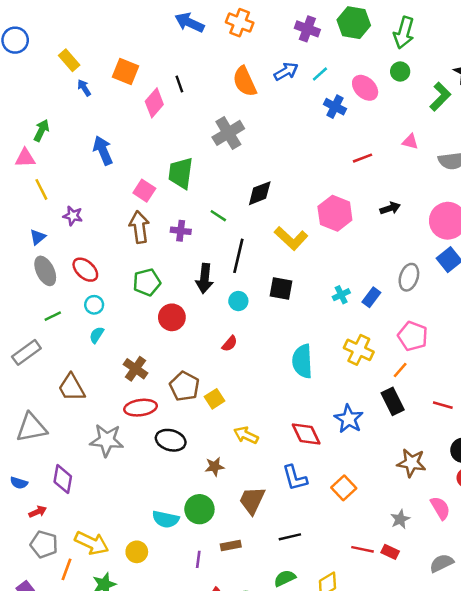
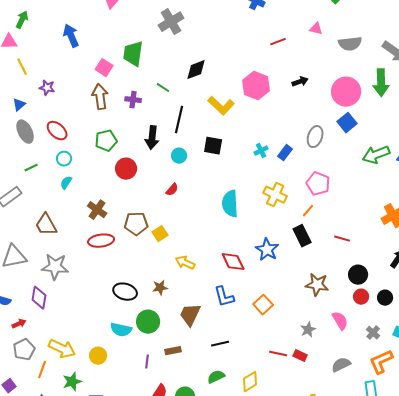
brown pentagon: (184, 386) -> (136, 224), turned -30
gray star: (107, 440) -> (55, 267), moved
black ellipse: (171, 440) -> (125, 292), moved
gray pentagon: (44, 544) -> (24, 350), turned 30

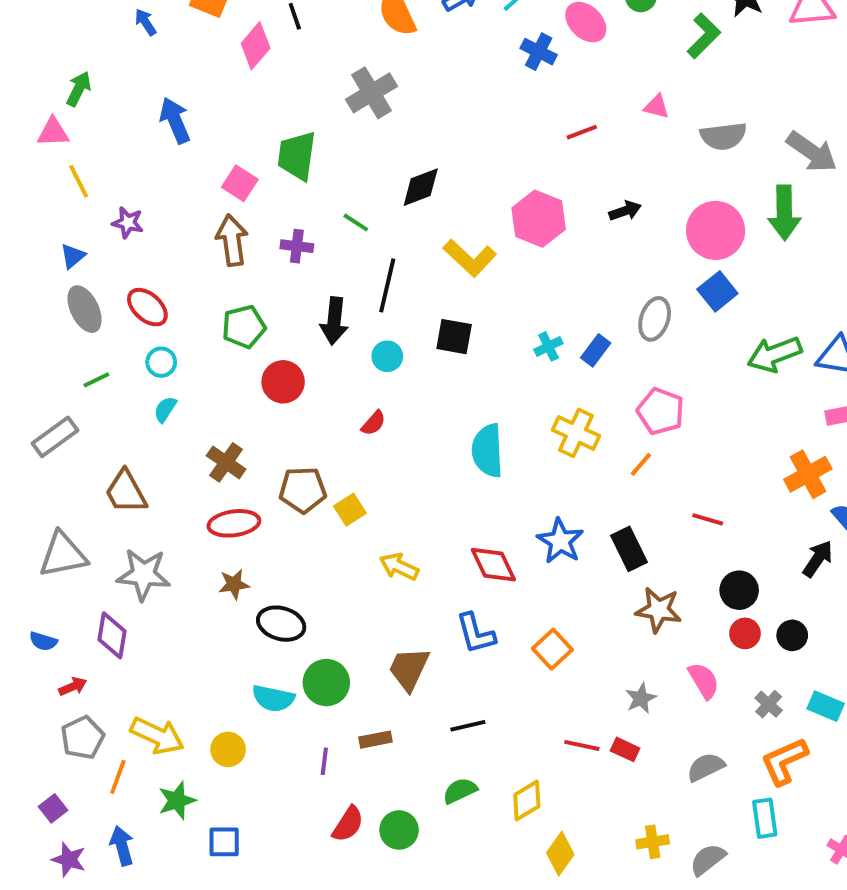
black rectangle: (302, 236) -> (629, 549), moved
brown star: (160, 288) -> (234, 584), moved

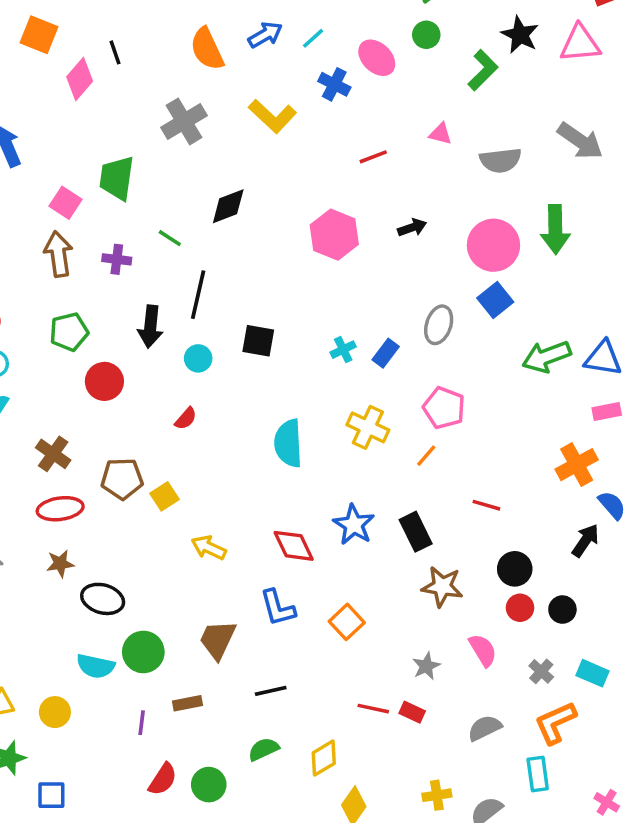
gray arrow: (812, 152) -> (580, 141), moved
yellow L-shape: (470, 258) -> (272, 116), moved

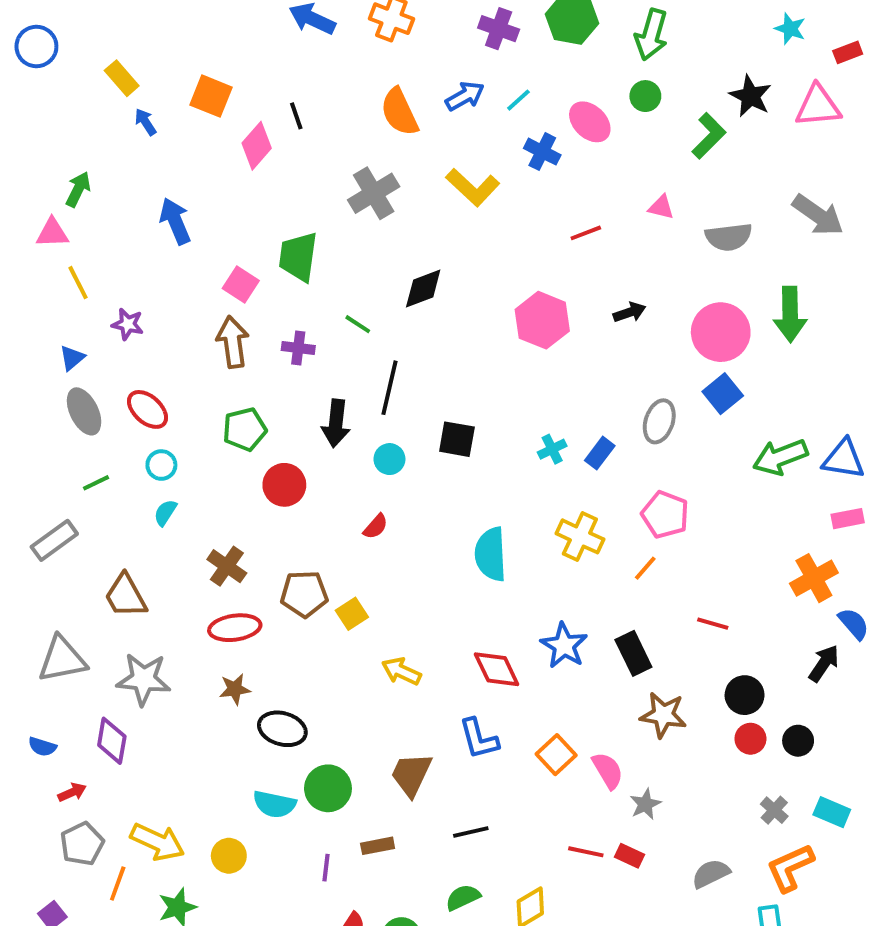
pink semicircle: (483, 650) -> (608, 770), moved

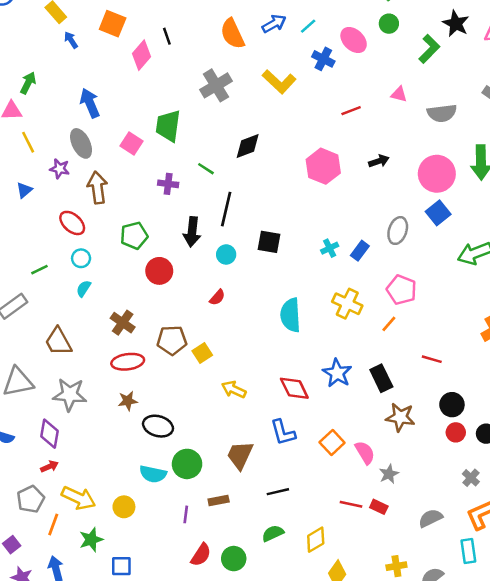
brown arrow: (233, 342) -> (97, 188), moved
gray ellipse: (84, 411) -> (81, 143), moved
red arrow: (72, 792) -> (49, 466), moved

